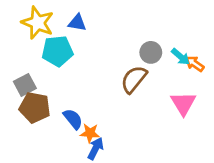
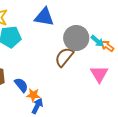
blue triangle: (77, 23) -> (44, 17), moved, size x1.5
gray circle: (151, 52) -> (76, 38), size x1.6

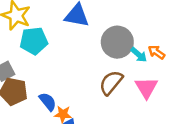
cyan arrow: (97, 41) -> (139, 55), moved
brown semicircle: (64, 57) -> (111, 83), moved

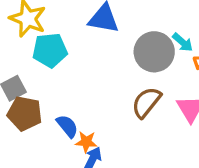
cyan arrow: (139, 55) -> (183, 42), moved

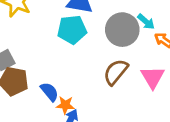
cyan pentagon: (50, 50) -> (72, 30), moved

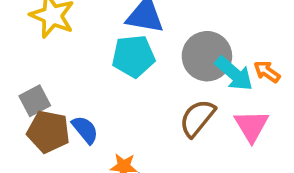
cyan arrow: (146, 22) -> (234, 74), moved, size x1.5
blue semicircle: (49, 92) -> (85, 130), moved

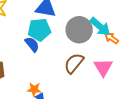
cyan arrow: (234, 74) -> (100, 27), moved
blue semicircle: (85, 130) -> (32, 44), moved

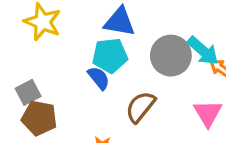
brown semicircle: (74, 63) -> (140, 107), moved

